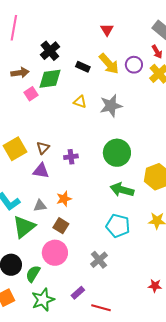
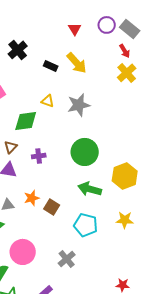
purple circle: (134, 65) -> (107, 25), moved
green diamond: (50, 79) -> (26, 121), moved
brown square: (61, 226) -> (52, 207), moved

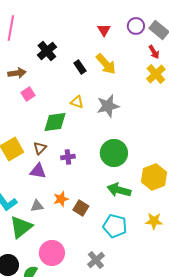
black rectangle: (51, 66) -> (80, 67), turned 32

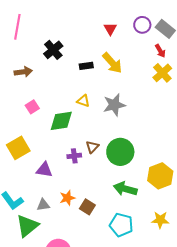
black rectangle: (80, 67) -> (86, 66), turned -64
pink square: (28, 94) -> (32, 107), moved
brown triangle: (40, 148) -> (92, 147), moved

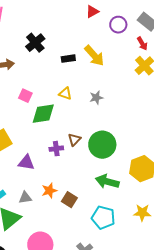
purple circle: (142, 25) -> (118, 25), moved
red triangle: (110, 29) -> (92, 12), moved, turned 32
gray star: (114, 105) -> (96, 98), size x0.6
pink square: (32, 107) -> (25, 96), moved, turned -32

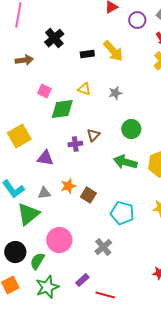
green circle: (102, 145) -> (131, 129), moved, size x0.7
green arrow: (107, 182) -> (125, 162), moved

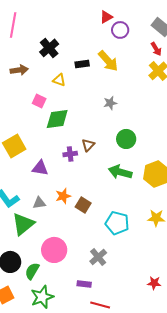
purple circle: (137, 20) -> (120, 30), moved
yellow triangle: (84, 89) -> (59, 80), moved
purple rectangle: (82, 280) -> (84, 284), moved, turned 48

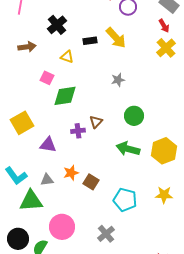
green triangle: (23, 224) -> (31, 201), turned 35

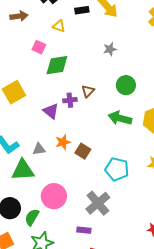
purple triangle: (48, 145) -> (51, 111), moved, turned 30
gray cross: (106, 234) -> (98, 203), size x1.4

